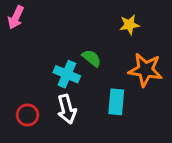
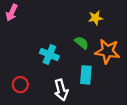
green semicircle: (92, 58) -> (82, 43), moved
white arrow: (67, 109) -> (61, 90), moved

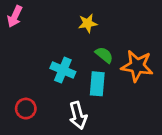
yellow star: (96, 18) -> (88, 23), moved
cyan rectangle: (86, 75) -> (97, 84), moved

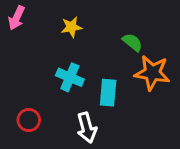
yellow star: (88, 23) -> (71, 27), moved
green semicircle: (104, 55) -> (132, 42), moved

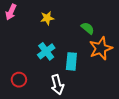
orange star: (152, 73) -> (101, 48), turned -30
cyan cross: (70, 77) -> (46, 51), turned 30

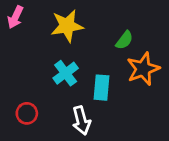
yellow star: (47, 18) -> (67, 26), size x1.6
green semicircle: (88, 28) -> (124, 40), turned 88

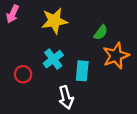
red circle: (27, 113) -> (23, 74), moved

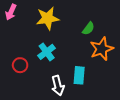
cyan rectangle: (82, 71) -> (79, 75), moved

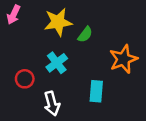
green semicircle: (88, 28) -> (85, 34), moved
white arrow: (58, 86) -> (52, 103), moved

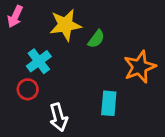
cyan cross: (57, 63) -> (39, 61), moved

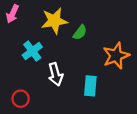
red circle: (28, 89) -> (21, 99), moved
white arrow: (58, 117) -> (55, 74), moved

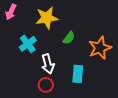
green semicircle: (80, 32) -> (69, 38), moved
red circle: (21, 99) -> (46, 85), moved

